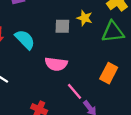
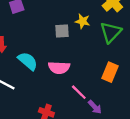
green triangle: (113, 32) -> (111, 32), turned -35
cyan semicircle: (25, 40) -> (28, 61), moved

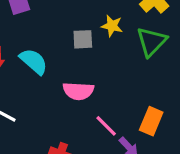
cyan semicircle: (28, 61) -> (34, 61), moved
orange rectangle: (110, 72) -> (151, 121), moved

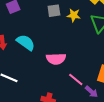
gray square: (83, 39) -> (54, 11), moved

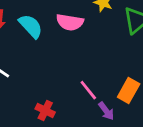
pink semicircle: (56, 59) -> (70, 22), moved

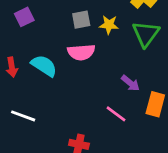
purple arrow: (106, 111) -> (130, 83), moved

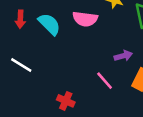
purple arrow: (130, 83) -> (123, 56), turned -66

